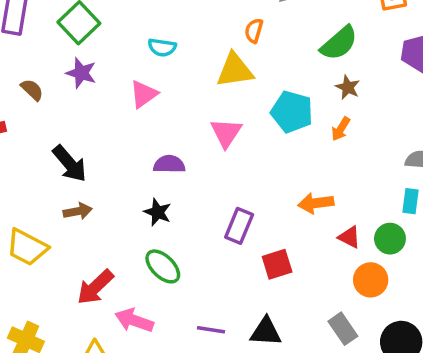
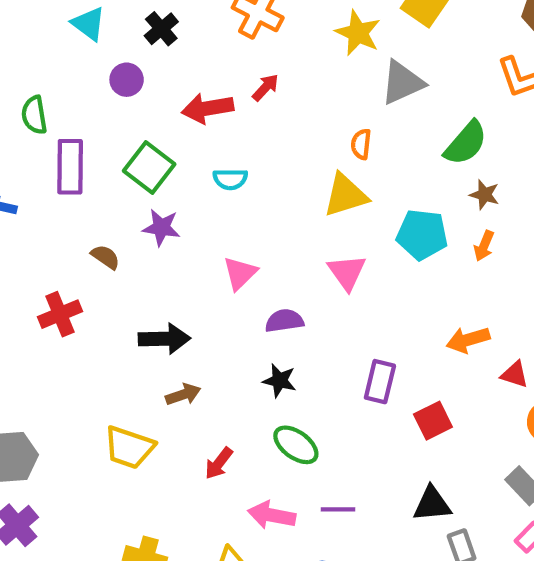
cyan semicircle: (162, 47) -> (230, 179), moved
pink triangle: (144, 94) -> (240, 273), moved
black arrow: (70, 164) -> (164, 339), turned -42
red arrow: (95, 287) -> (219, 463), moved, size x0.7
purple line: (211, 330) -> (338, 509), moved

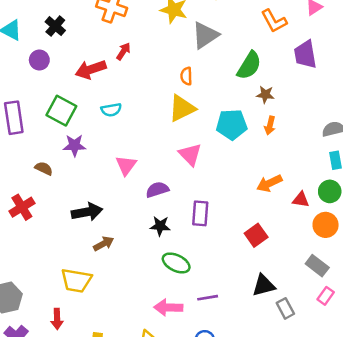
purple rectangle: (380, 382) -> (200, 213), moved
red arrow: (219, 463) -> (57, 319), moved, turned -30

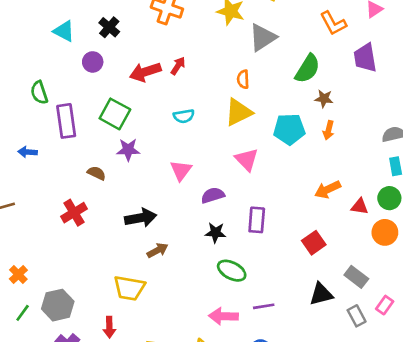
red arrow: (123, 51) -> (178, 66), moved
cyan semicircle: (111, 110) -> (184, 116), moved
gray rectangle: (317, 266) -> (356, 277), moved
gray rectangle: (285, 308) -> (357, 316), moved

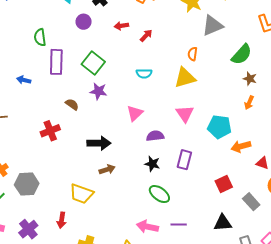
red arrow: (145, 72) -> (121, 26), moved, size x0.6
cyan pentagon: (289, 129) -> (219, 127), moved
gray rectangle: (356, 277) -> (251, 202), moved
gray hexagon: (58, 305) -> (27, 184), moved

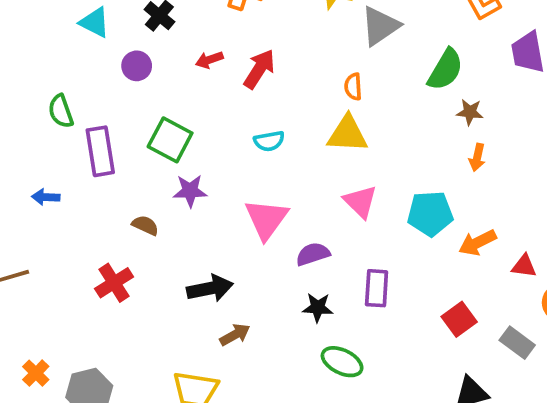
red arrow: (146, 36) -> (259, 69), size x1.5
yellow triangle: (185, 78) -> (347, 134), turned 30
pink triangle: (135, 113) -> (266, 219), size x1.4

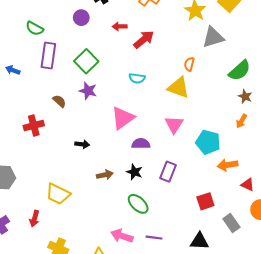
green semicircle: (61, 111) -> (35, 28), turned -60
black arrow: (210, 288) -> (82, 144), size x0.6
brown arrow: (235, 335) -> (105, 175), moved

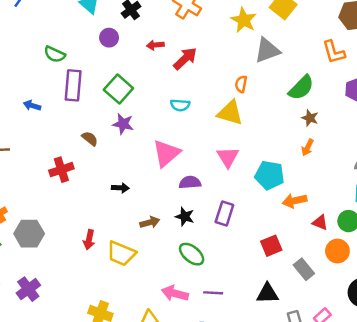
yellow trapezoid: (58, 194) -> (121, 253), moved
red arrow: (34, 219) -> (89, 240), moved

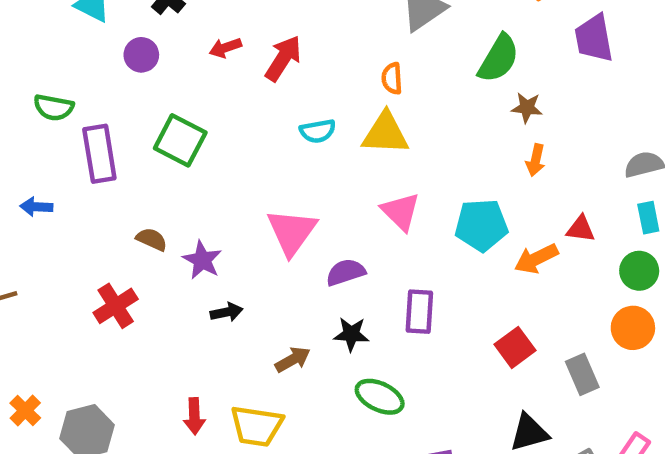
cyan semicircle: (180, 105) -> (318, 131), moved
purple star: (123, 124) -> (202, 260), moved, turned 30
red triangle: (320, 222) -> (581, 229), moved
gray rectangle: (304, 269) -> (582, 374), turned 30

